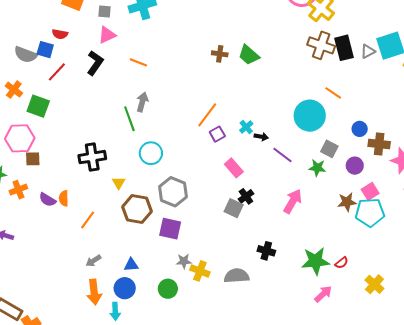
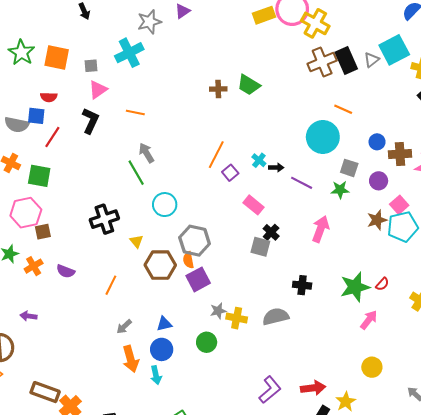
brown cross: (321, 45) -> (322, 62), turned -32
gray arrow: (142, 102) -> (146, 153), turned -36
orange semicircle: (64, 198) -> (188, 260), moved
purple square: (170, 229) -> (198, 279), turned -30

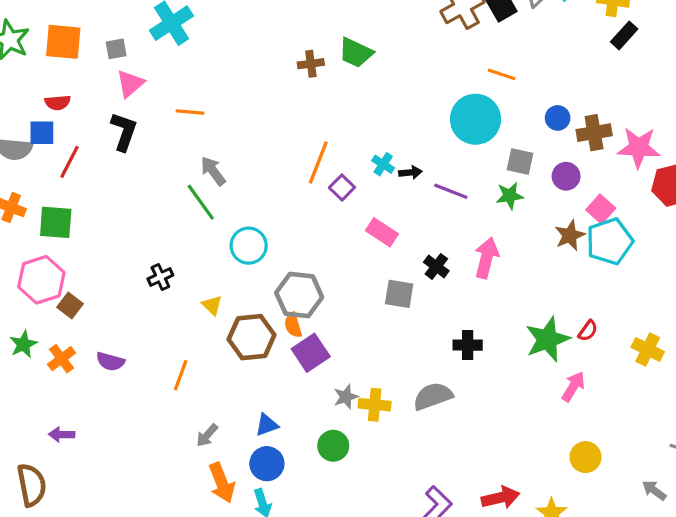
black cross: (104, 219) -> (160, 277), size x0.6
brown square: (43, 232) -> (70, 306), turned -35
black cross: (271, 232) -> (436, 266), moved

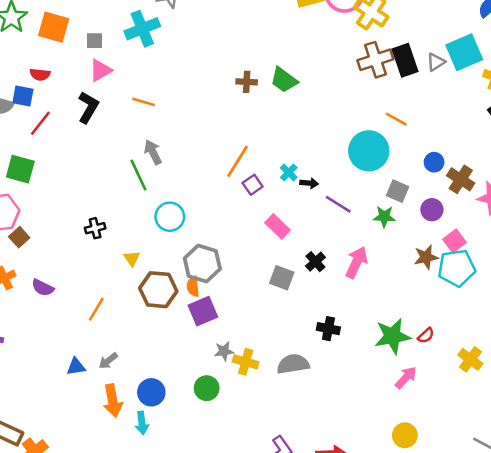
brown cross: (594, 133) -> (461, 179), turned 32
blue triangle: (267, 425) -> (76, 367), moved

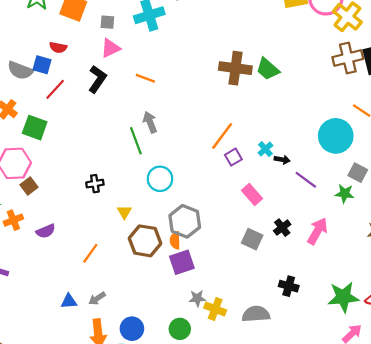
brown cross: (247, 82) -> (235, 68), size x1.8
purple semicircle: (43, 288) -> (46, 231), turned -54

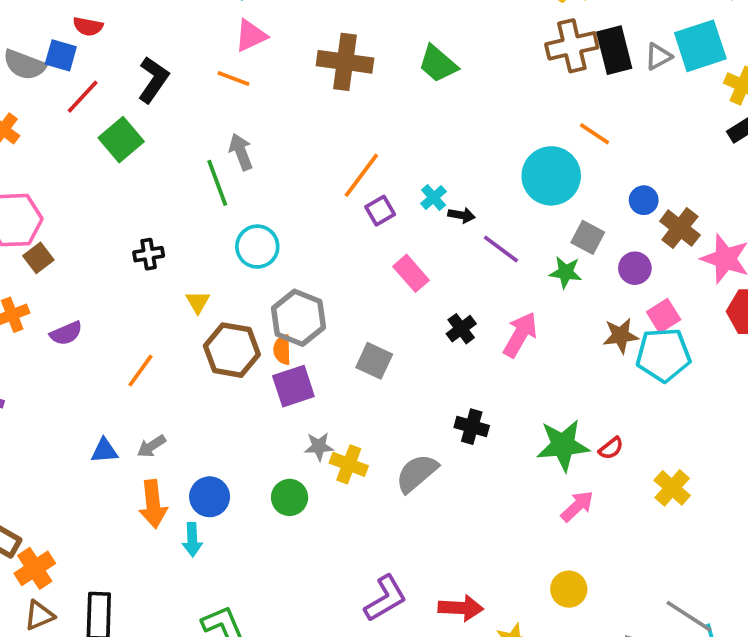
pink triangle: (110, 48) -> (251, 36), moved
brown cross: (235, 68) -> (345, 62), moved
green square: (35, 128) -> (121, 140), moved, turned 30
gray square: (252, 239) -> (374, 361), moved
gray semicircle: (256, 314) -> (417, 473), turned -36

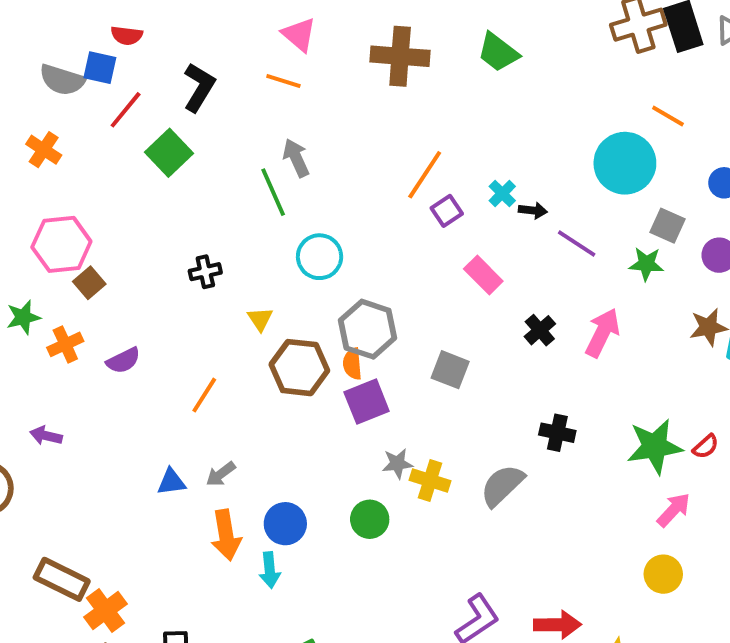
pink triangle: (251, 36) -> (299, 35), turned -51
yellow circle: (569, 589) -> (663, 574), moved

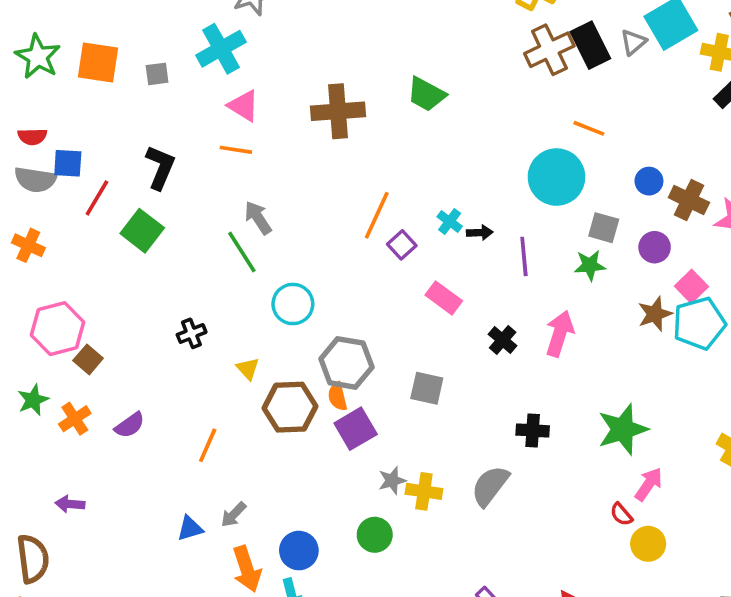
red semicircle: (127, 35) -> (32, 137), moved
purple line: (577, 244) -> (524, 256), turned 60
red semicircle: (706, 447) -> (621, 514), moved, turned 100

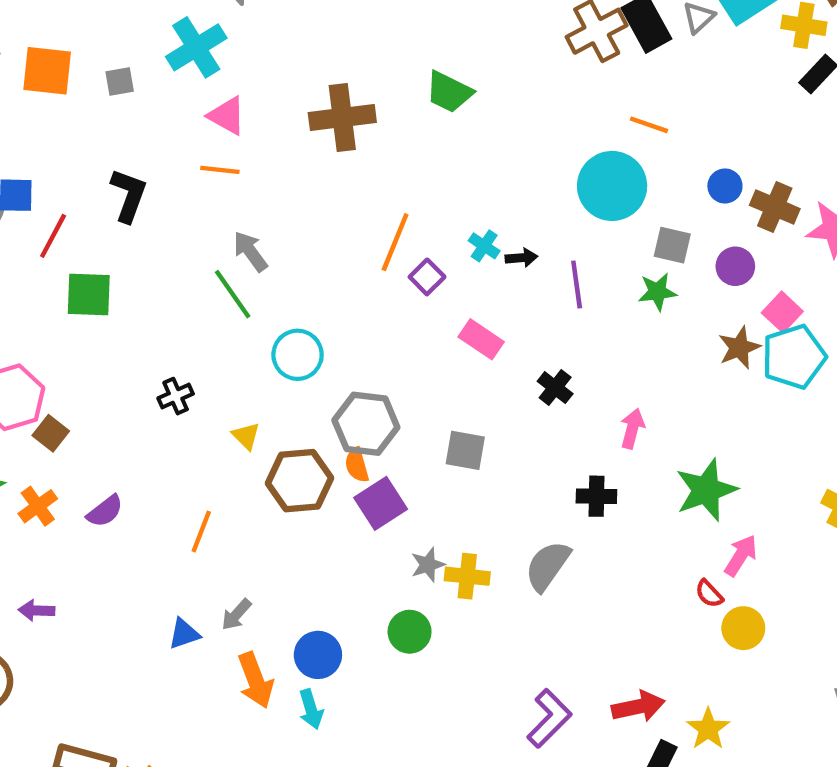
green square: (142, 231) -> (89, 294), moved, turned -33
pink arrow: (560, 334) -> (632, 429), moved, size x0.7

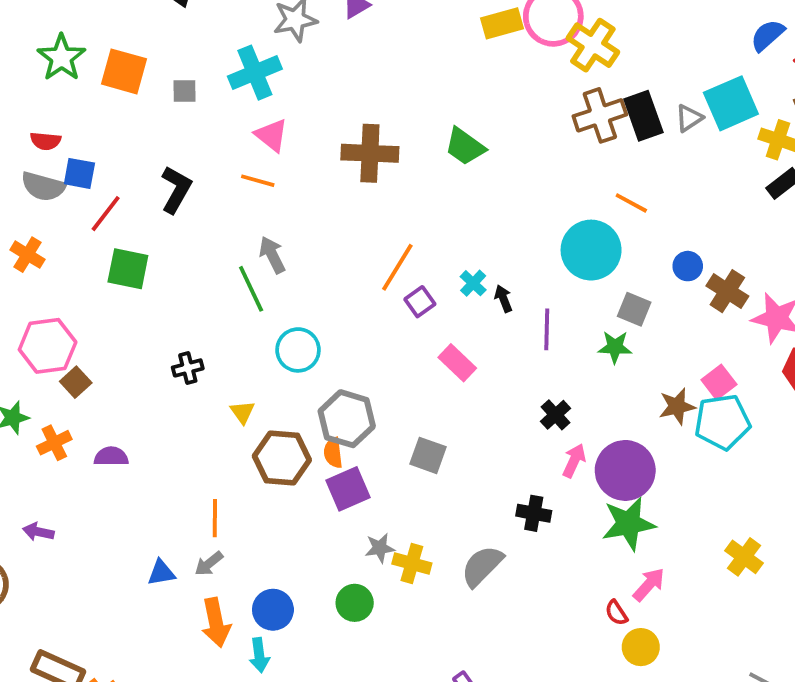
black arrow: (521, 258) -> (503, 299), turned -116
purple circle: (735, 266) -> (625, 470), moved, size x1.8
black cross: (555, 388) -> (555, 415), moved
purple semicircle: (105, 511) -> (111, 456), turned -152
orange line: (201, 531) -> (215, 518), moved, turned -30

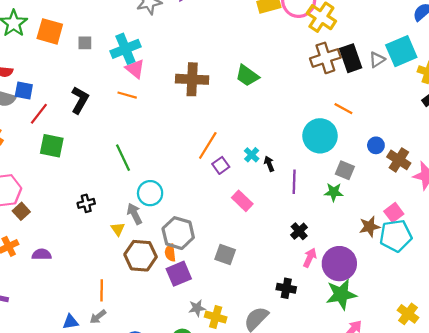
cyan cross: (255, 73) -> (125, 49), moved
gray arrow: (272, 255) -> (134, 214), moved

